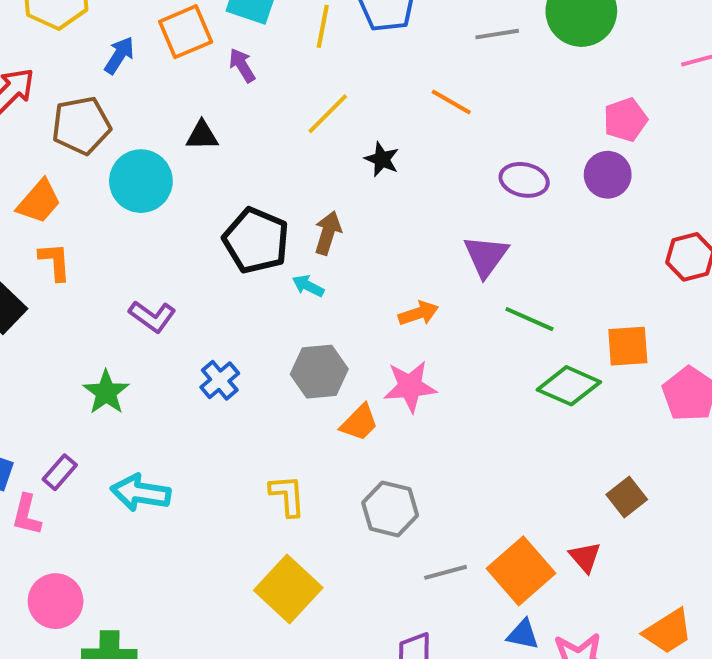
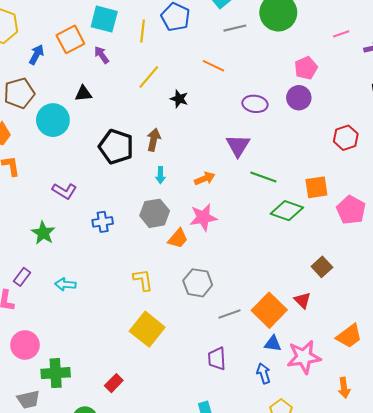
cyan arrow: (308, 286) -> (160, 175), moved, turned -112
blue cross: (220, 380) -> (103, 222), turned 36
cyan arrow: (141, 493) -> (65, 284), size x0.7

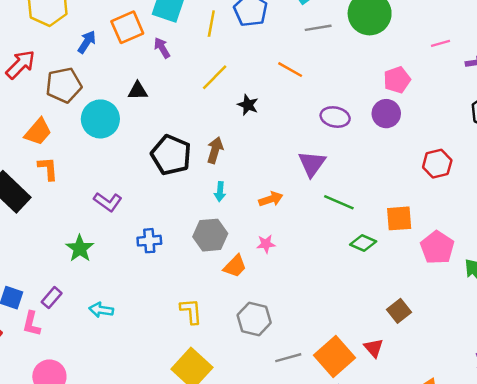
green diamond: (287, 211) -> (363, 243), size x0.7
pink star: (203, 217) -> (266, 244), size x0.6

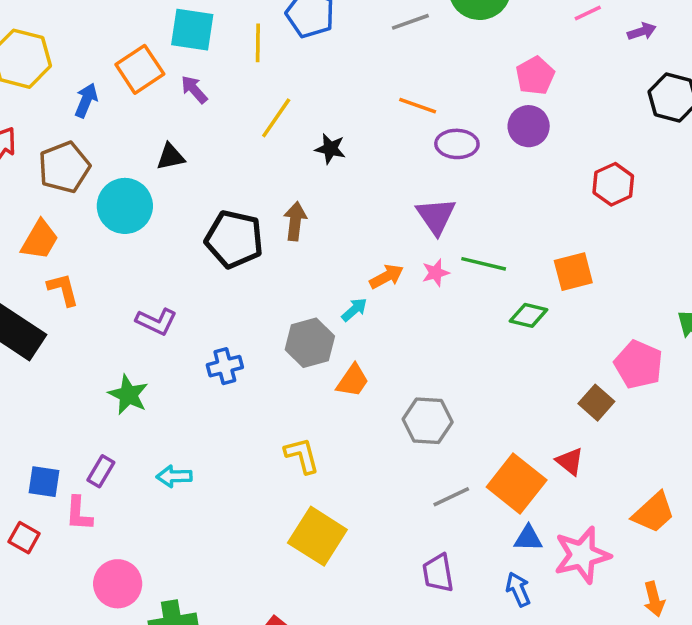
orange line: (290, 70) -> (418, 106), moved
cyan arrow: (220, 192) -> (354, 310), moved, turned -126
pink star: (266, 244) -> (436, 273), moved
pink pentagon: (437, 248) -> (638, 364), moved
gray hexagon: (254, 319) -> (428, 421), moved

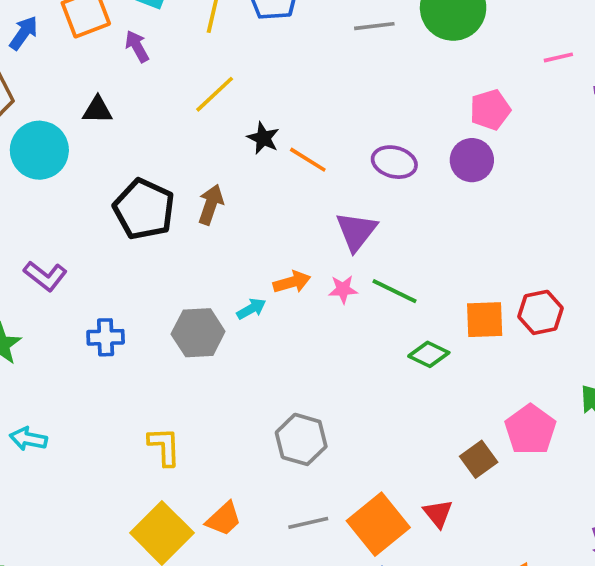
orange line: (418, 106) -> (308, 160), moved
red hexagon: (613, 184) -> (540, 312), moved
orange trapezoid: (353, 381) -> (224, 519), moved

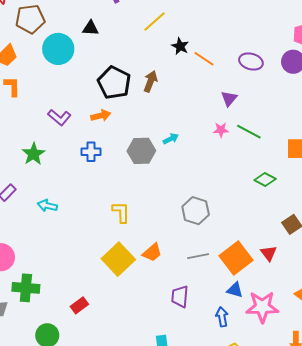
purple triangle: (356, 231) -> (229, 98), size x0.7
orange arrow: (292, 282) -> (101, 116), moved
green diamond: (429, 354) -> (265, 180), moved

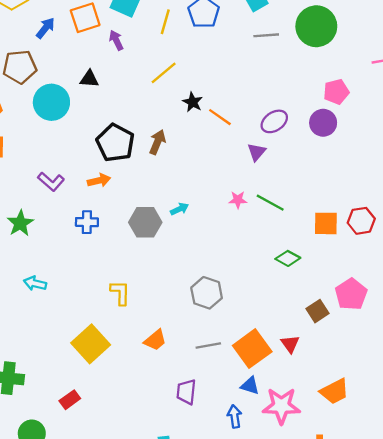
purple ellipse: (251, 61) -> (274, 121), turned -50
purple triangle: (229, 98) -> (257, 152), moved
yellow square: (118, 259) -> (91, 344), moved

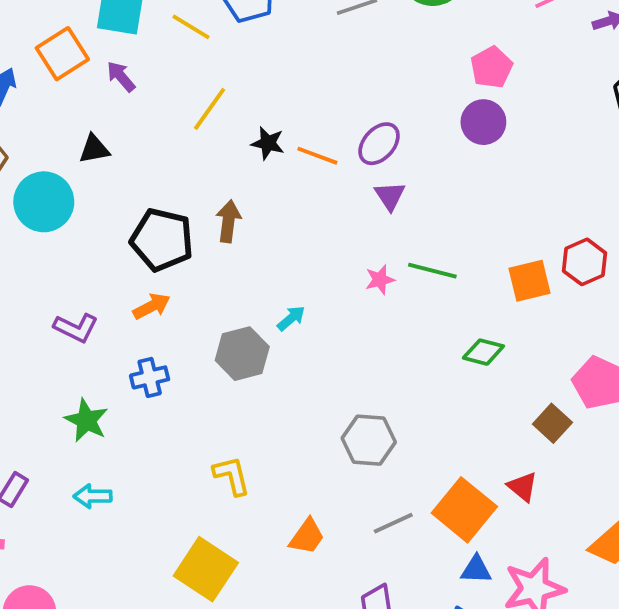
yellow line: (165, 22) -> (191, 27), turned -60
purple ellipse: (274, 121) -> (379, 144), moved
green star: (20, 223) -> (86, 420), moved

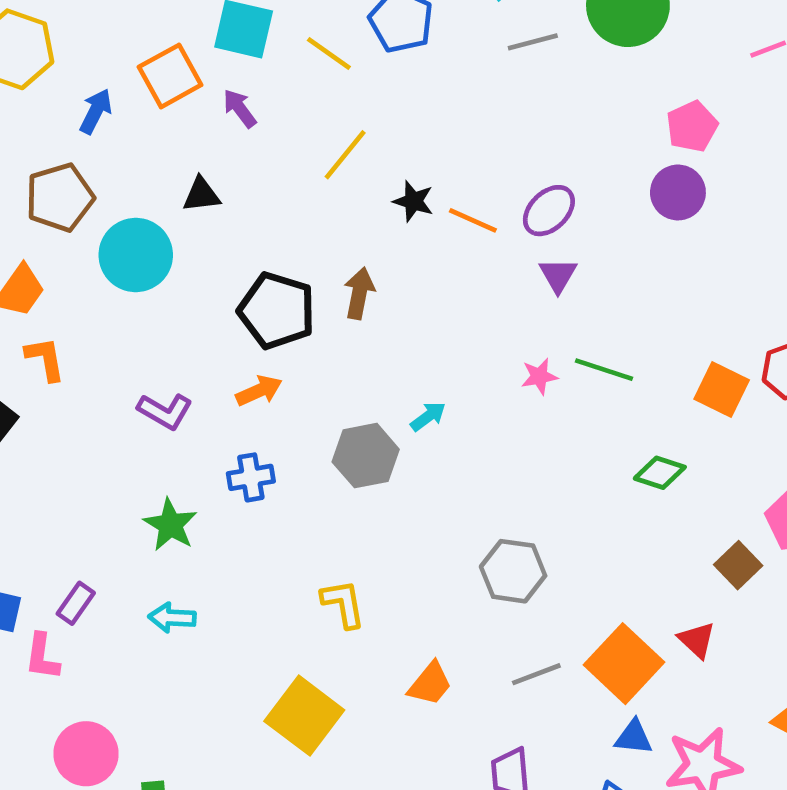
orange square: (530, 281) -> (722, 389), turned 36

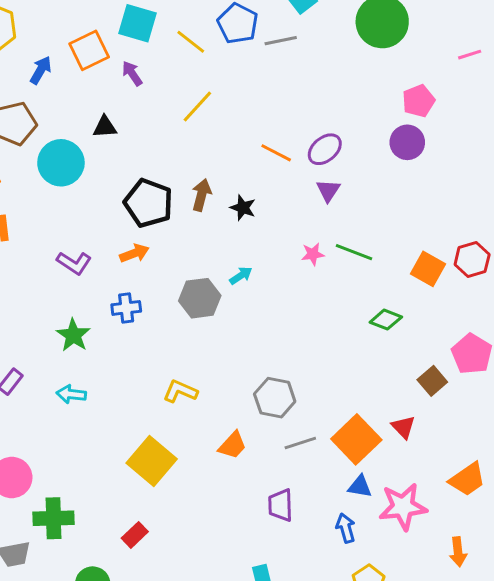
gray line: (533, 42) -> (281, 41), moved
black star: (413, 201) -> (243, 208), moved
gray hexagon: (513, 571) -> (275, 398), moved
yellow L-shape: (343, 604) -> (180, 391), turned -60

